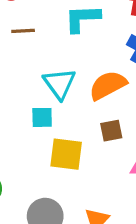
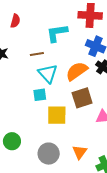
brown line: (23, 31) -> (37, 54), moved
brown square: (111, 131) -> (82, 98), size x1.5

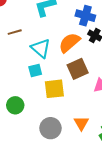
brown line: (37, 54) -> (15, 32), moved
green circle: (12, 141) -> (15, 105), moved

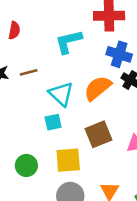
brown square: (78, 69) -> (98, 134), moved
yellow square: (54, 89) -> (68, 160), moved

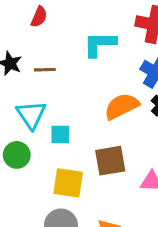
cyan triangle: (61, 94) -> (31, 115), moved
green circle: (26, 165) -> (17, 155), moved

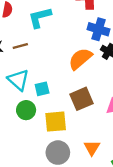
cyan L-shape: (100, 44) -> (40, 17), moved
green circle: (17, 155) -> (26, 110), moved

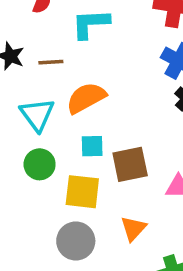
orange semicircle: (80, 59) -> (86, 98), moved
cyan square: (42, 89) -> (92, 146), moved
orange triangle: (92, 148) -> (133, 228), moved

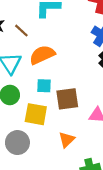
brown line: (51, 62) -> (21, 31), turned 42
gray circle: (76, 241) -> (17, 143), moved

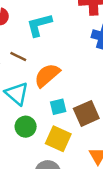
yellow square: (36, 114) -> (58, 139), turned 30

